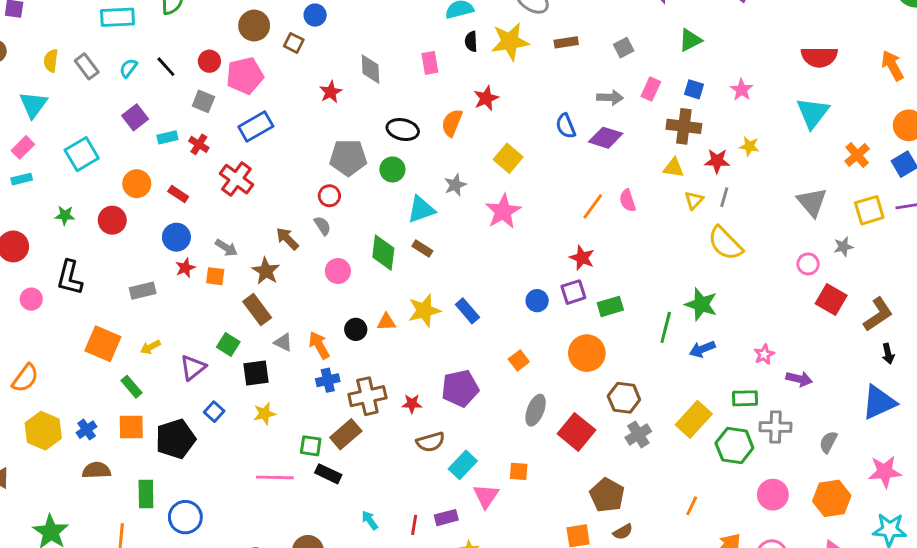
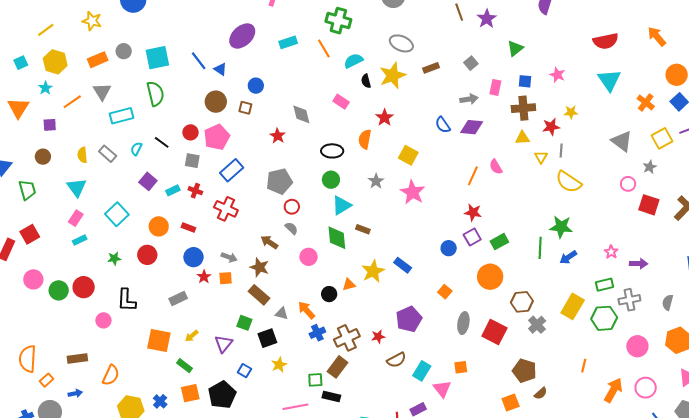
pink rectangle: (430, 63) -> (341, 102), turned -35
gray pentagon: (348, 158) -> (279, 181), moved
cyan triangle: (421, 210) -> (341, 205), moved

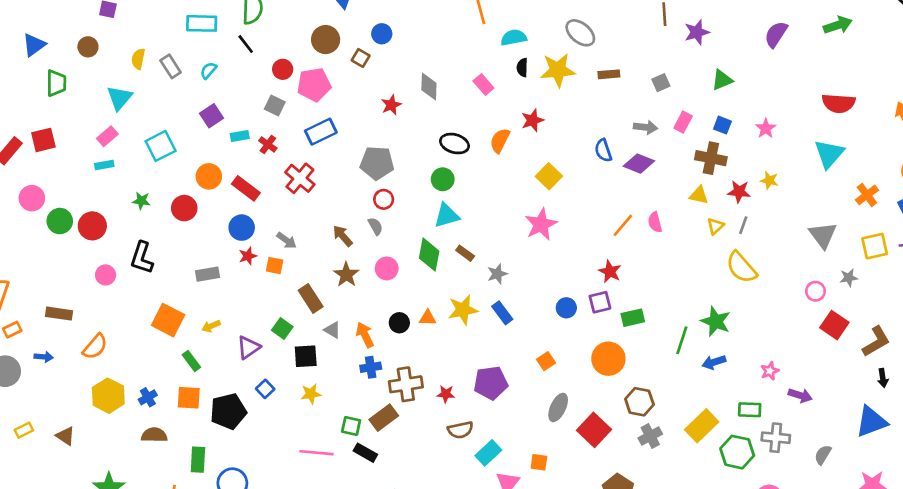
black line: (162, 142) -> (246, 44), moved
gray star: (376, 181) -> (497, 274), moved
red rectangle: (188, 227) -> (246, 188), size x1.5
brown star: (259, 267) -> (346, 275), moved

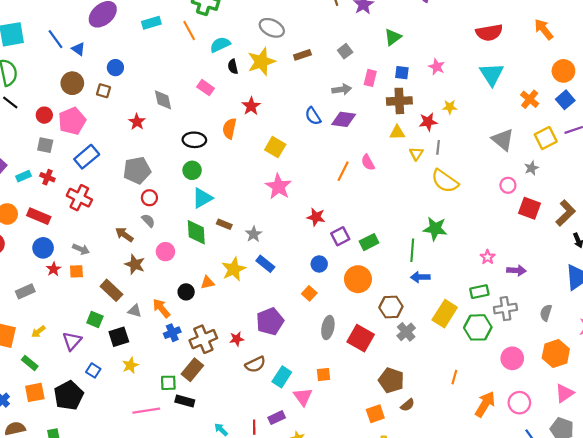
red star: (610, 272) -> (316, 217), moved
blue circle: (566, 308) -> (319, 264), moved
blue arrow: (714, 362) -> (420, 277), moved, turned 30

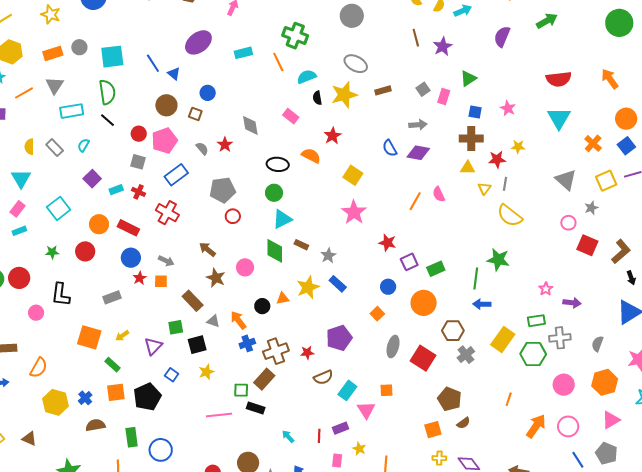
pink rectangle: (370, 78) -> (444, 97), moved
orange semicircle: (229, 129) -> (311, 156), turned 102
gray semicircle: (148, 221) -> (202, 149), moved
green square: (95, 320) -> (176, 327), turned -35

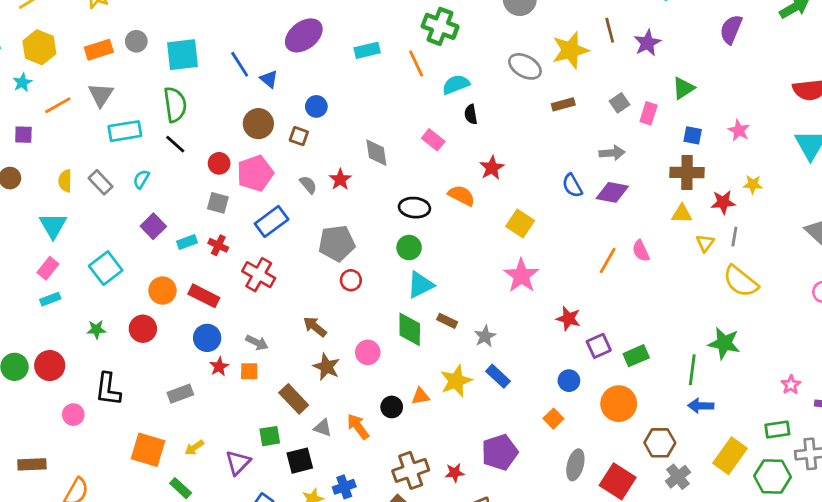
yellow star: (344, 95) -> (570, 50), moved
blue cross: (247, 343) -> (344, 487), moved

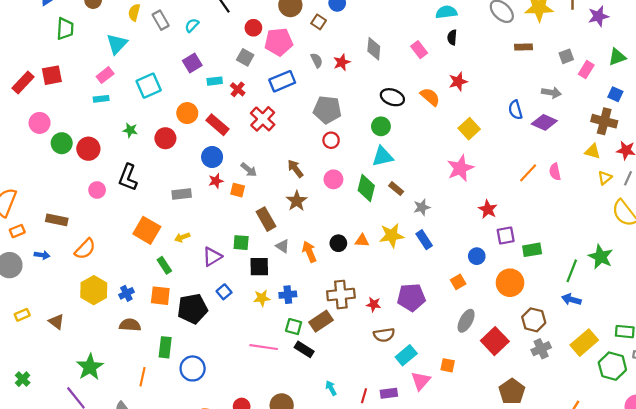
pink circle: (368, 352) -> (333, 179), moved

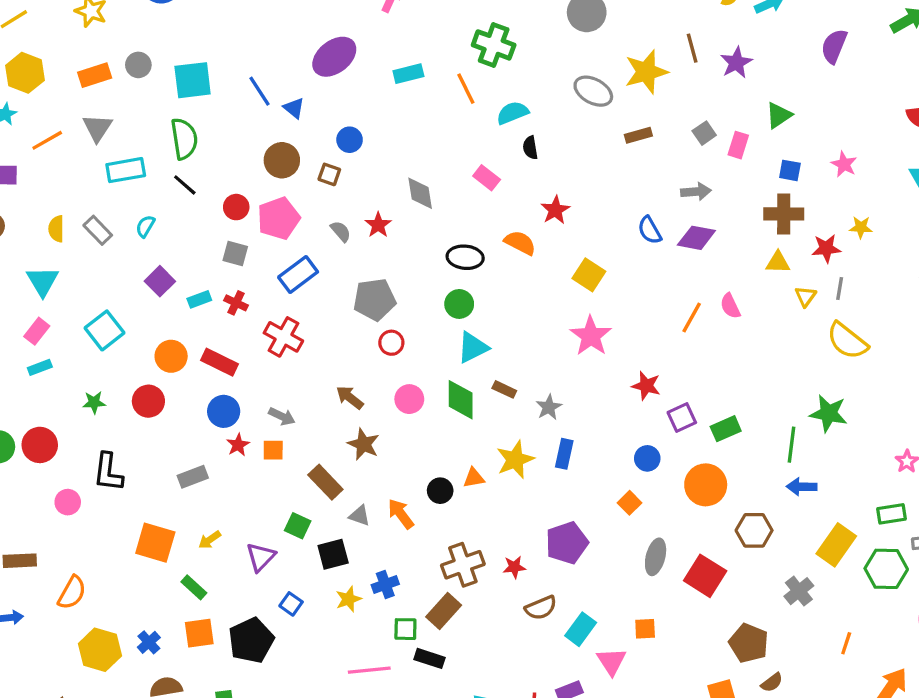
blue rectangle: (424, 240) -> (564, 454), turned 60
green square: (241, 243) -> (298, 526), turned 35
gray cross: (541, 349) -> (799, 591), moved

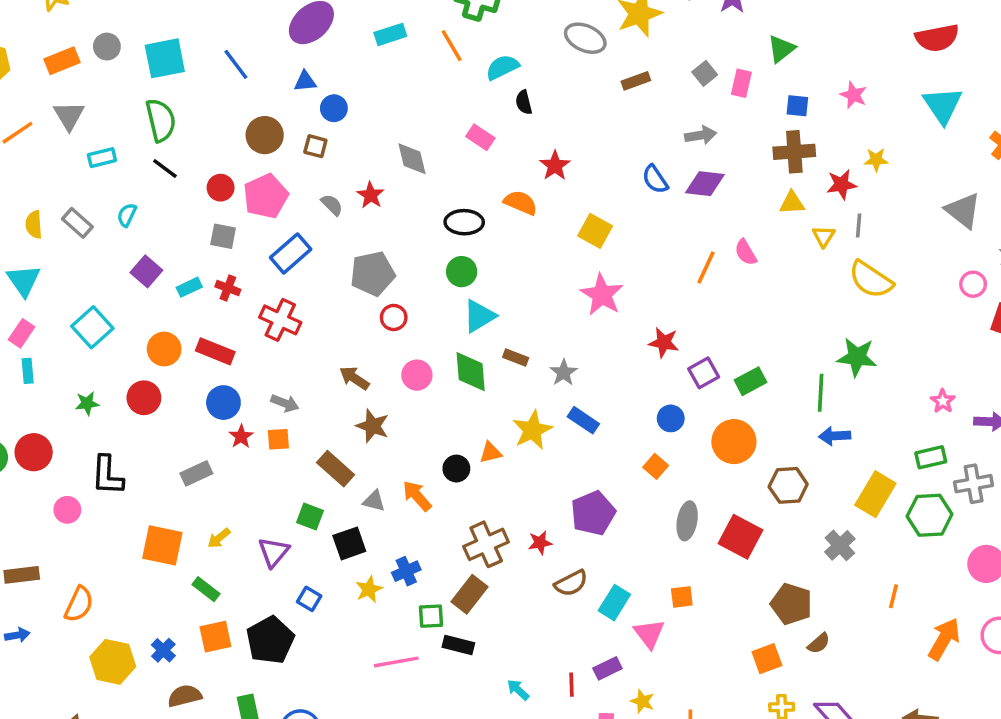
blue triangle: (294, 108) -> (305, 81), moved, turned -40
cyan rectangle: (126, 170) -> (102, 158), size x0.7
cyan rectangle: (40, 367) -> (28, 371), turned -70
blue rectangle: (564, 454) -> (583, 420), turned -64

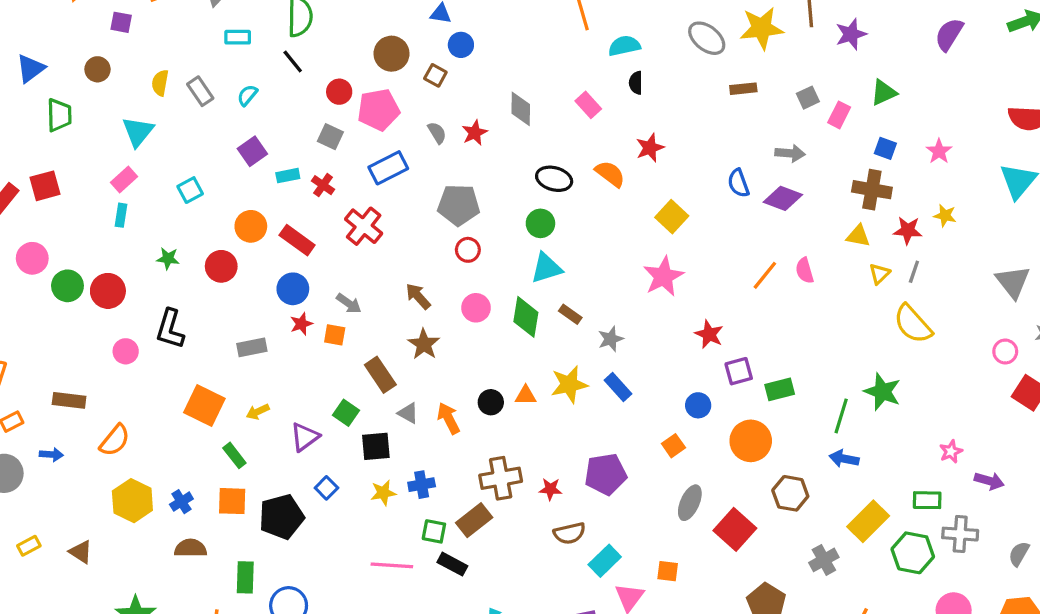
cyan square: (92, 327) -> (190, 190), size x0.7

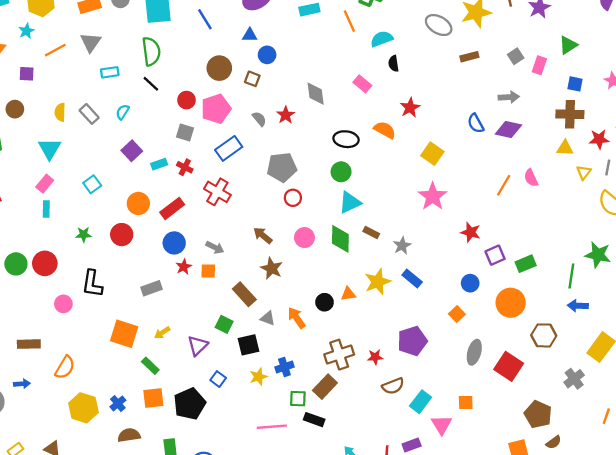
red rectangle: (297, 240) -> (172, 208), turned -65

